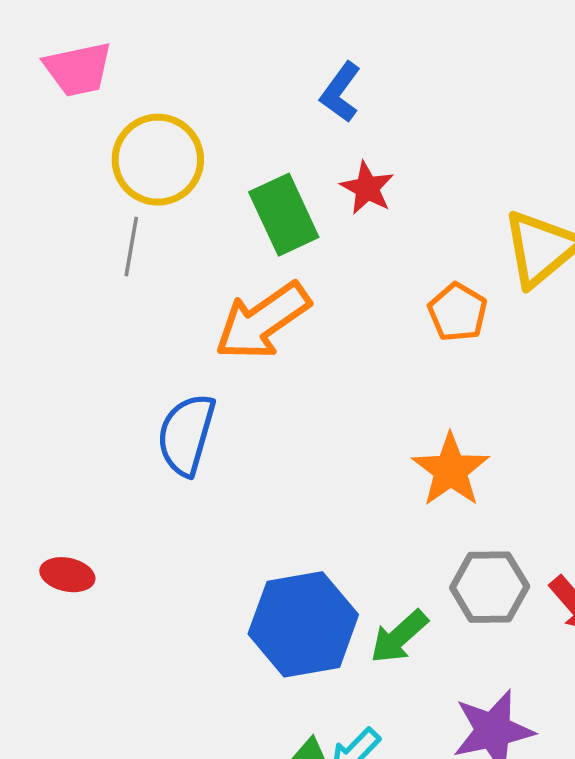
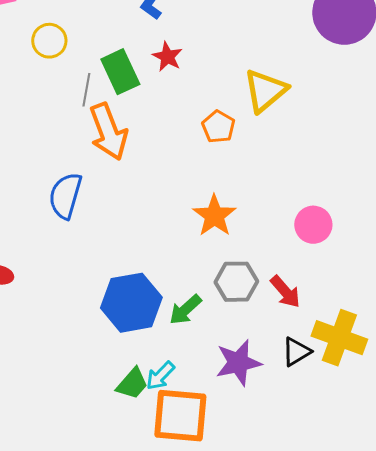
yellow circle: (158, 160) -> (49, 41), size x0.7
gray line: (131, 247) -> (86, 90), moved
orange arrow: (263, 321) -> (108, 132), turned -76

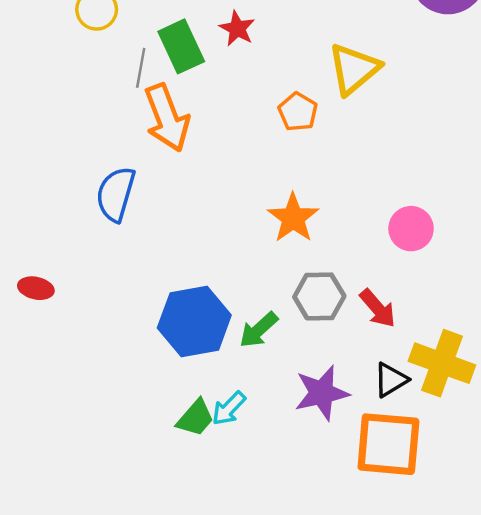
orange square: (180, 416) -> (388, 444), moved

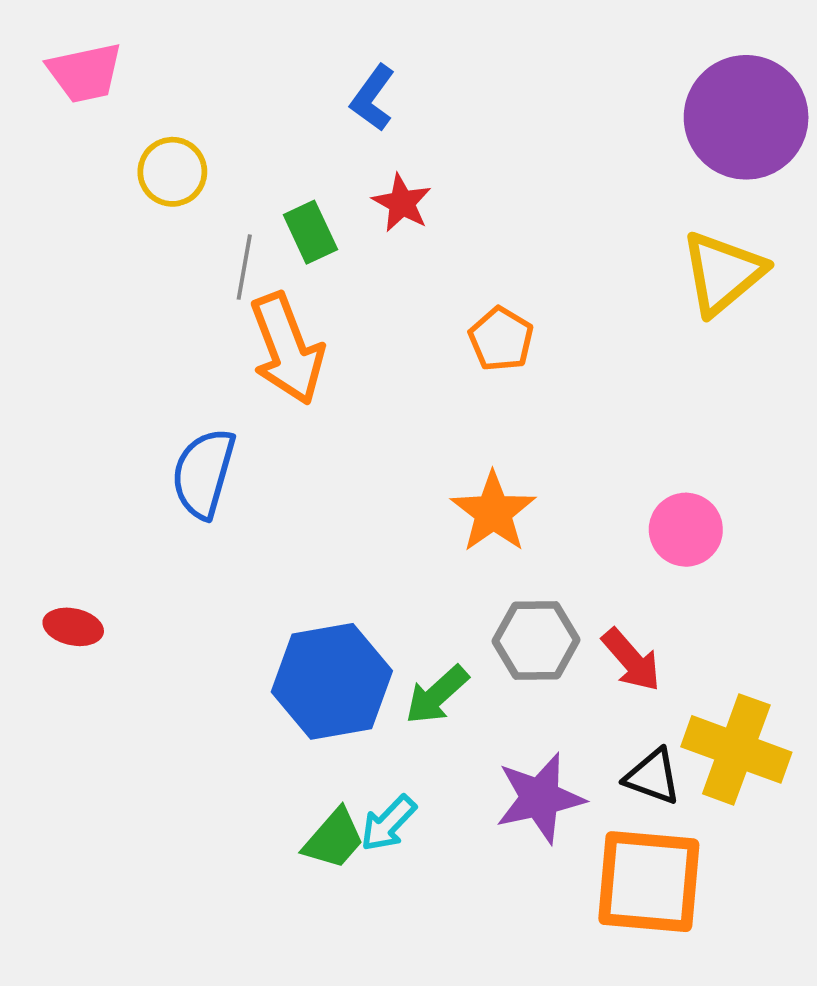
green rectangle: (181, 46) -> (310, 232), size x0.7
yellow triangle: (354, 69) -> (723, 273), moved
black triangle: (391, 380) -> (653, 777), turned 51

